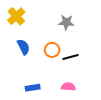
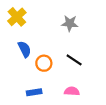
orange circle: (52, 50) -> (44, 63), moved
black line: (70, 57) -> (74, 60), turned 49

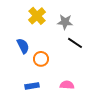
yellow cross: (17, 17) -> (37, 16), moved
black line: (74, 60) -> (75, 43), moved

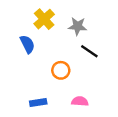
blue semicircle: (23, 46) -> (27, 44), moved
orange circle: (41, 59) -> (61, 70), moved

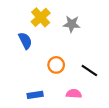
black line: (89, 51) -> (89, 70), moved

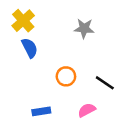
yellow cross: (41, 17) -> (23, 21), moved
pink semicircle: (74, 94) -> (87, 110), turned -32

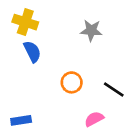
yellow cross: (23, 21) -> (25, 22), turned -30
blue rectangle: (41, 111) -> (21, 120), moved

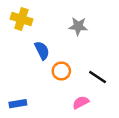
blue semicircle: (32, 52) -> (42, 50), moved

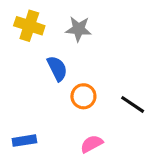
gray star: (78, 26) -> (79, 29), moved
pink semicircle: (81, 102) -> (92, 144), moved

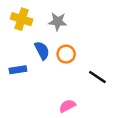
orange circle: (83, 96) -> (66, 54), moved
blue rectangle: (24, 141) -> (18, 70), moved

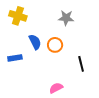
gray star: (58, 22) -> (66, 18), moved
black line: (97, 77) -> (81, 64), turned 42

